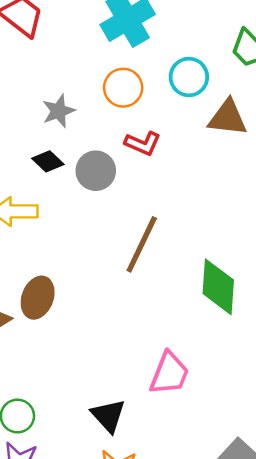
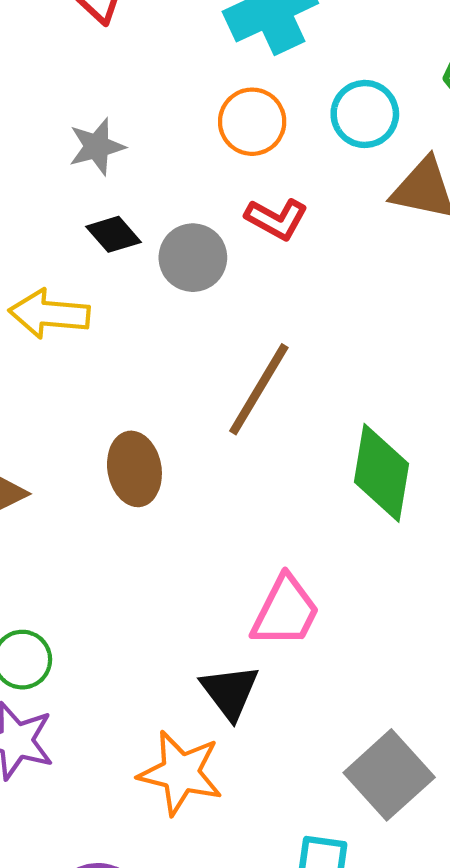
gray star: (59, 111) -> (97, 147), moved
brown ellipse: (38, 298) -> (134, 469), moved, turned -36
black triangle: (108, 416) -> (230, 692), moved

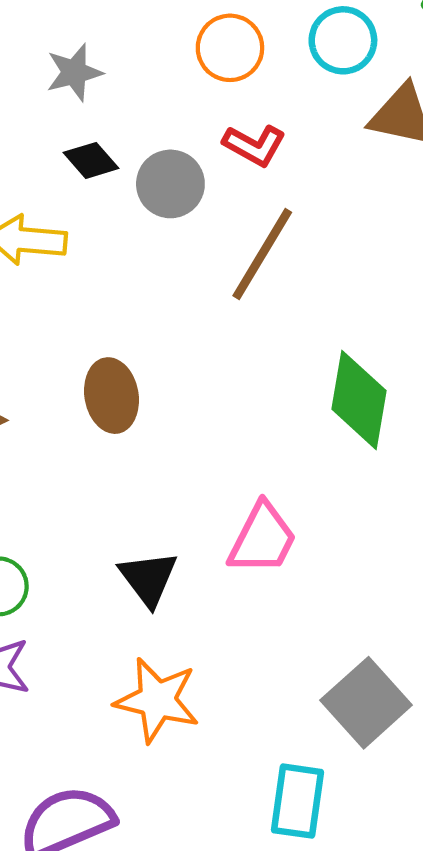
brown line: (259, 389) -> (262, 254), moved
black triangle: (230, 692) -> (148, 578), moved

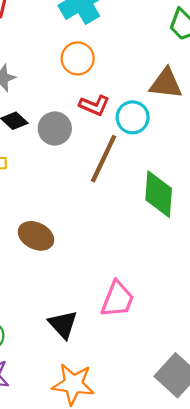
cyan circle: (343, 40) -> (133, 117), moved
brown ellipse: (112, 396) -> (36, 236), turned -48
green diamond: (359, 400) -> (159, 194), moved

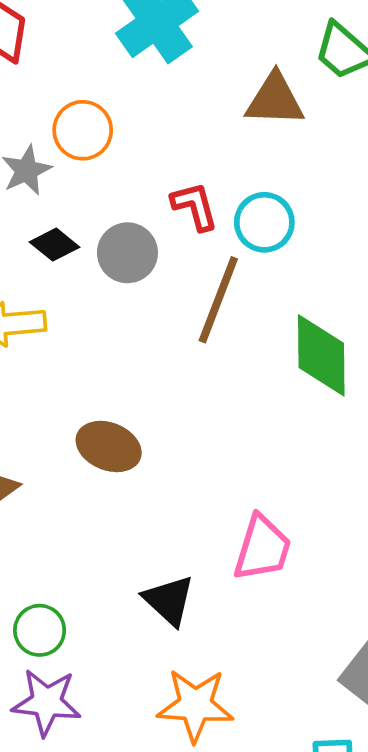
orange circle: (78, 58) -> (83, 130), moved
brown triangle: (166, 84) -> (275, 100), moved
red L-shape: (94, 105) -> (195, 206), turned -124

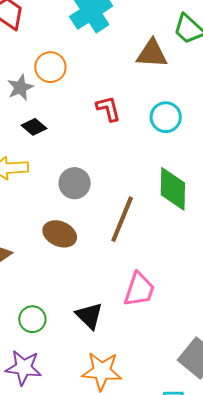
cyan circle: (264, 222) -> (166, 117), moved
gray circle: (127, 253) -> (75, 183), moved
brown line: (218, 300) -> (122, 219), moved
green circle: (40, 630) -> (32, 319), moved

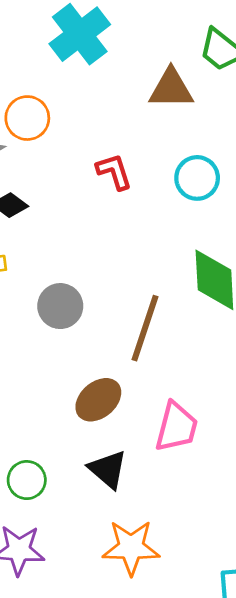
gray circle: (75, 183) -> (60, 306), moved
brown ellipse: (60, 234) -> (98, 400), moved, turned -60

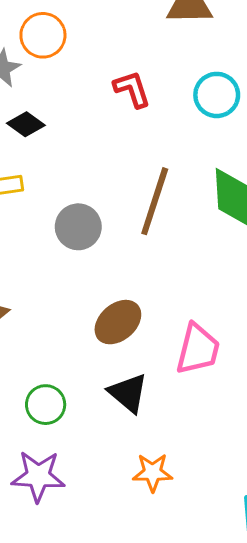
brown line: (145, 328) -> (155, 201), moved
orange star: (131, 547) -> (153, 472), size x0.7

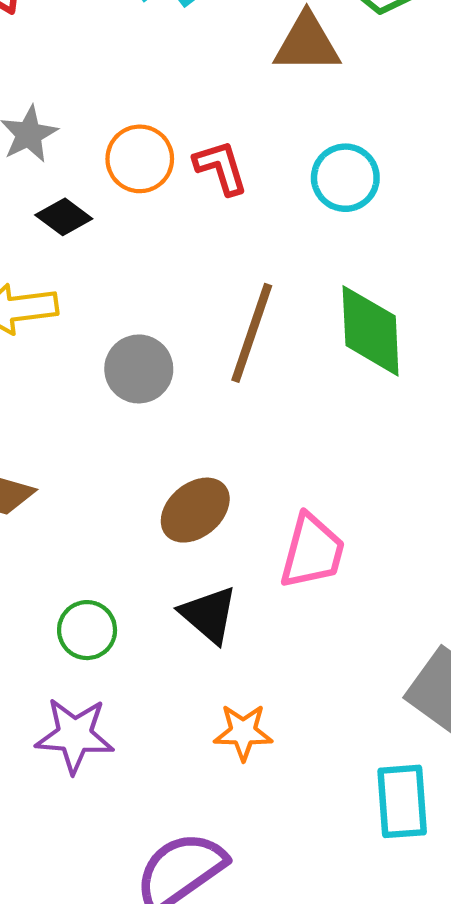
orange circle: (43, 35) -> (140, 159), moved

